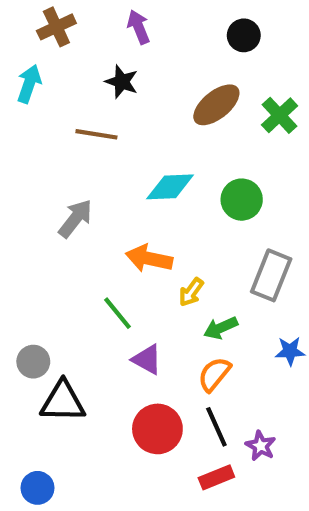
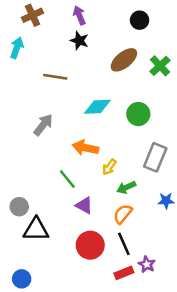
black star: (122, 82) -> (79, 41), moved
purple star: (261, 446) -> (147, 264), moved

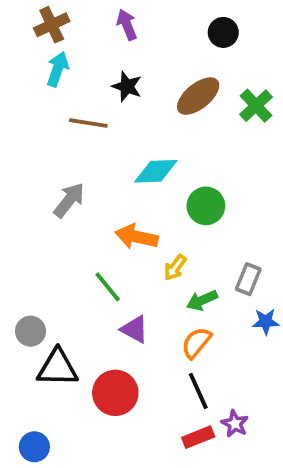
black star: (79, 41) -> (127, 86), moved
cyan arrow: (17, 48) -> (57, 69), moved
green circle: (138, 114) -> (206, 206), moved
gray rectangle: (155, 157) -> (248, 279), moved, size x0.7
red circle: (90, 245) -> (115, 393), moved

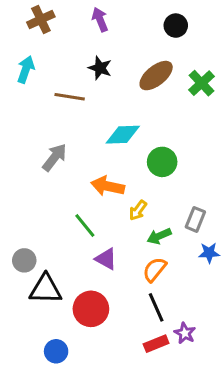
cyan arrow: (57, 69) -> (26, 69), moved
blue circle: (34, 447) -> (56, 351), moved

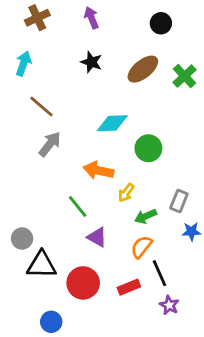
brown line: (70, 97) -> (41, 107), moved, turned 32
black line: (156, 307) -> (160, 273), moved
red rectangle: (156, 344) -> (129, 287), moved

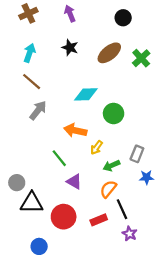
cyan arrow: (23, 64) -> (30, 53), moved

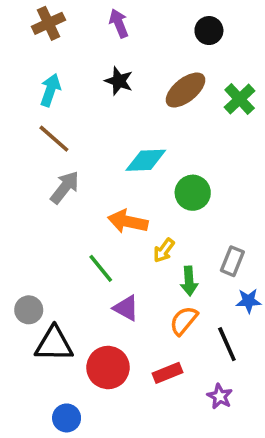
green arrow: (111, 166) -> (189, 281), turned -70
black line: (122, 209) -> (227, 344), moved

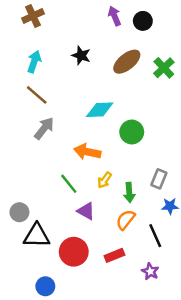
purple arrow: (119, 23) -> (114, 16), moved
yellow arrow: (164, 250) -> (105, 180), moved

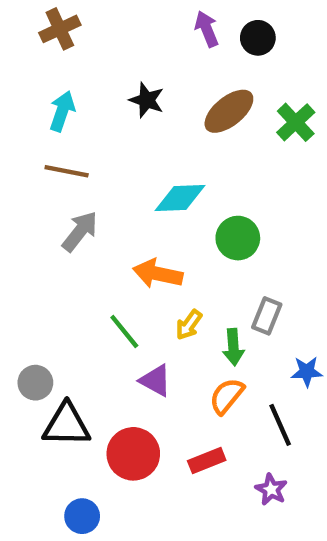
brown line: (37, 95) -> (67, 171), turned -30
gray rectangle: (159, 179) -> (267, 316), moved

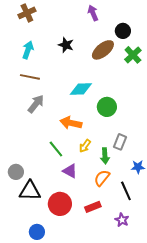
black circle: (258, 38) -> (123, 31), moved

